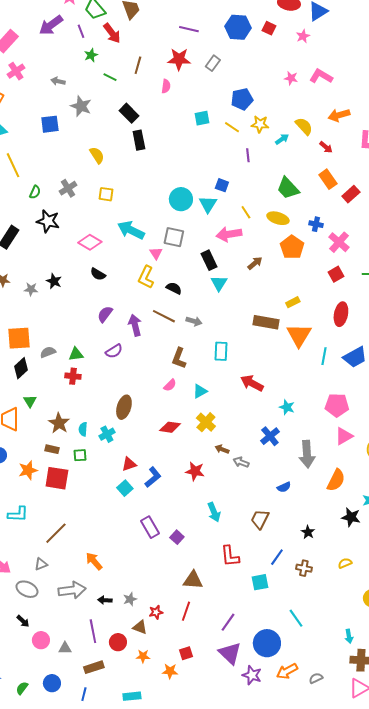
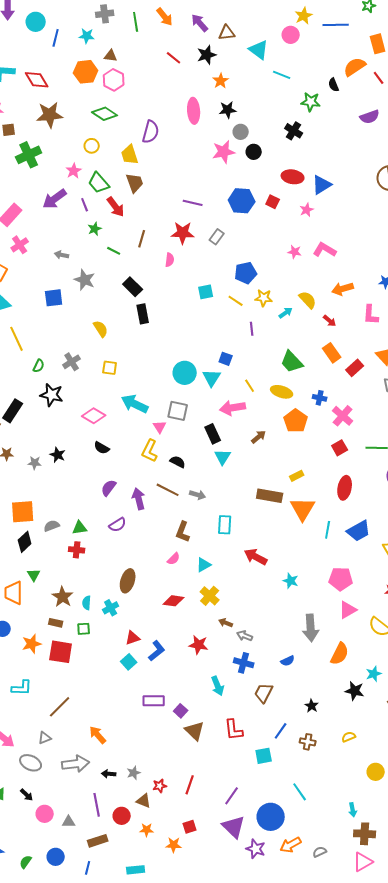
blue cross: (270, 436) -> (244, 663), moved, turned -36
purple rectangle: (150, 527) -> (154, 701), turned -60
brown triangle: (193, 580) -> (195, 731), moved, turned 40

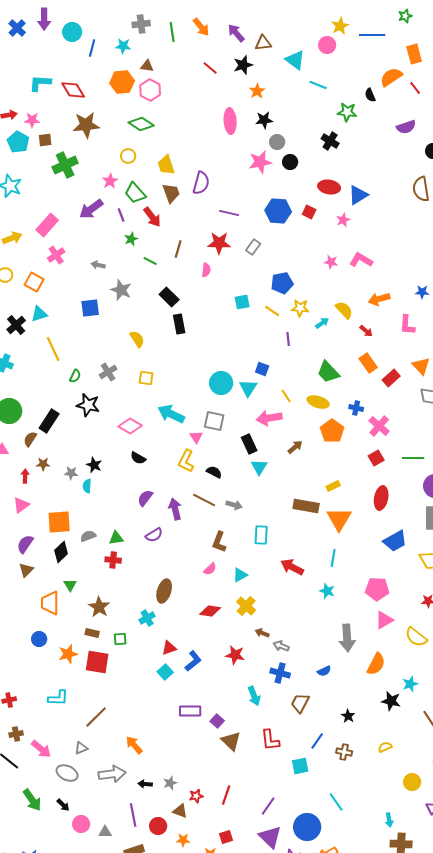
purple semicircle: (151, 132) -> (201, 183), moved
cyan line: (328, 530) -> (333, 558), moved
cyan semicircle: (87, 603) -> (87, 486), moved

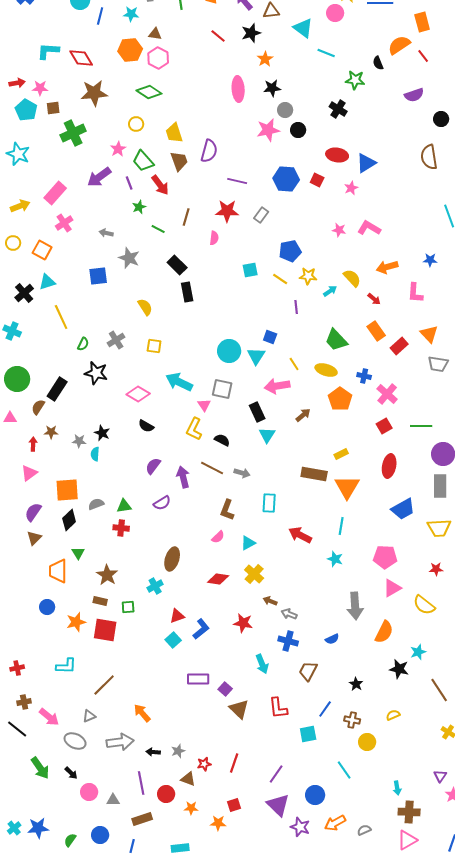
yellow circle: (412, 782) -> (367, 742), moved
blue circle: (307, 827) -> (315, 795), size x0.7

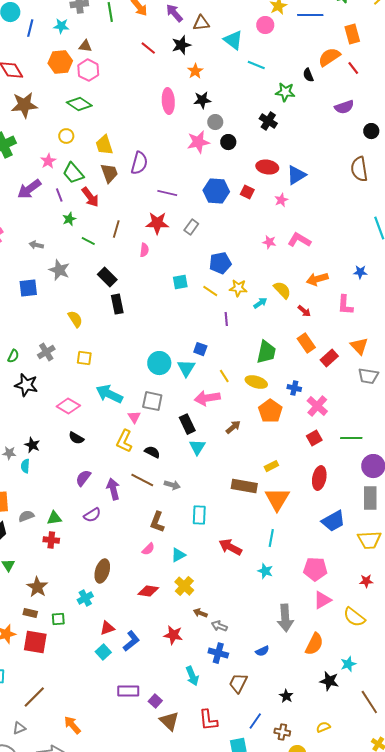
green trapezoid: (336, 340) -> (266, 352), turned -125

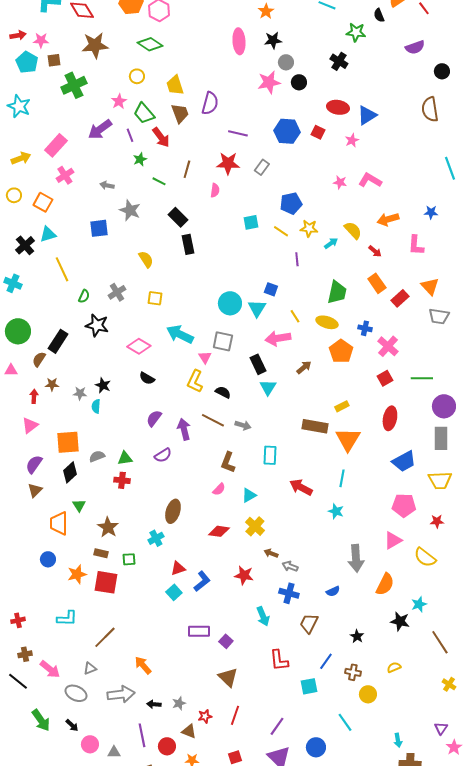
pink pentagon: (315, 569) -> (404, 505), moved
brown triangle: (169, 721) -> (228, 677), moved

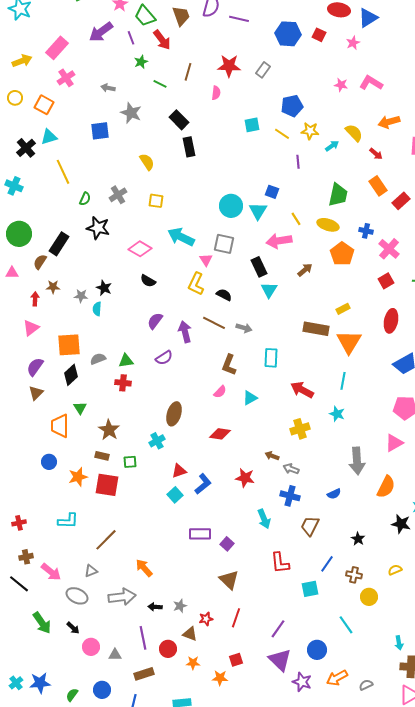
purple line: (238, 133) -> (239, 19), moved
yellow cross: (255, 526) -> (300, 429), moved, turned 30

